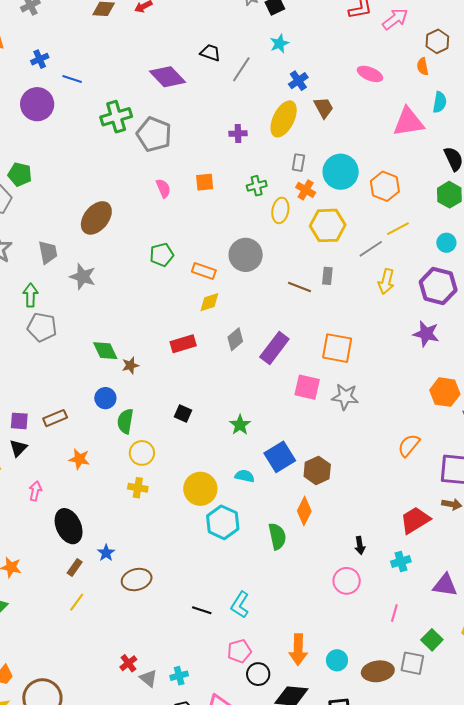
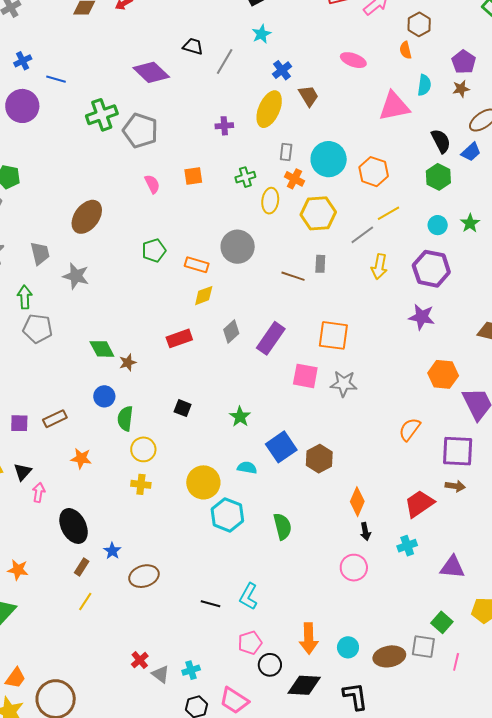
black triangle: (18, 448) -> (23, 472), moved
orange diamond: (304, 511) -> (357, 502), moved
pink line: (394, 613) -> (456, 662), moved

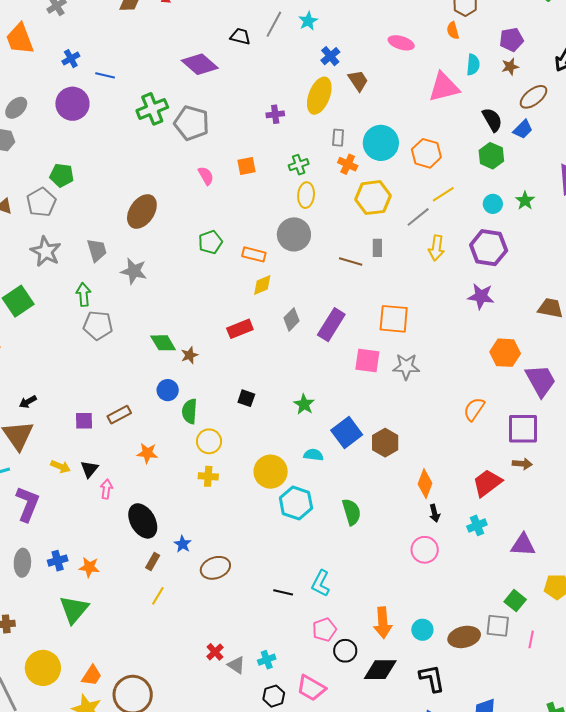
gray line: (225, 62) -> (274, 24), moved
purple pentagon: (464, 62) -> (511, 40), turned 30
yellow ellipse: (270, 201) -> (306, 195), moved

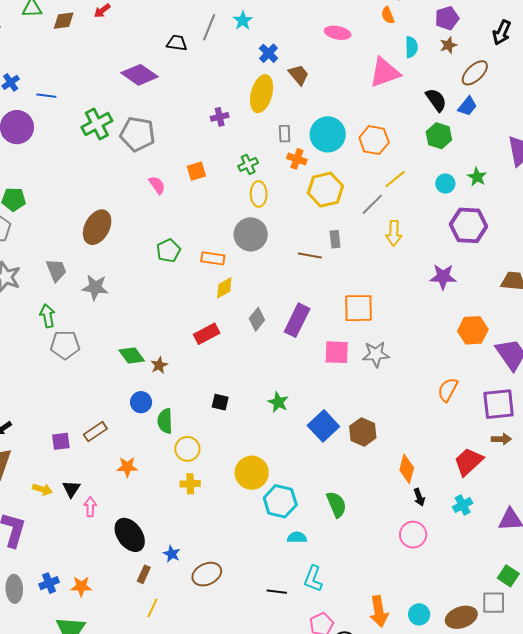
purple hexagon: (489, 248) -> (468, 225), moved
cyan semicircle: (313, 455) -> (297, 537), moved

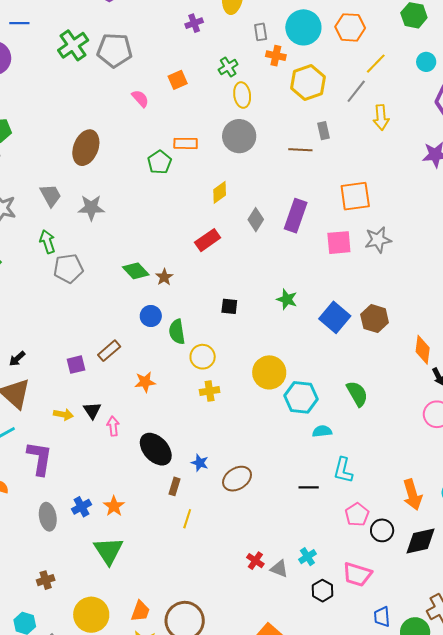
orange rectangle: (213, 258) -> (186, 143), moved
orange star: (81, 586) -> (114, 506), turned -30

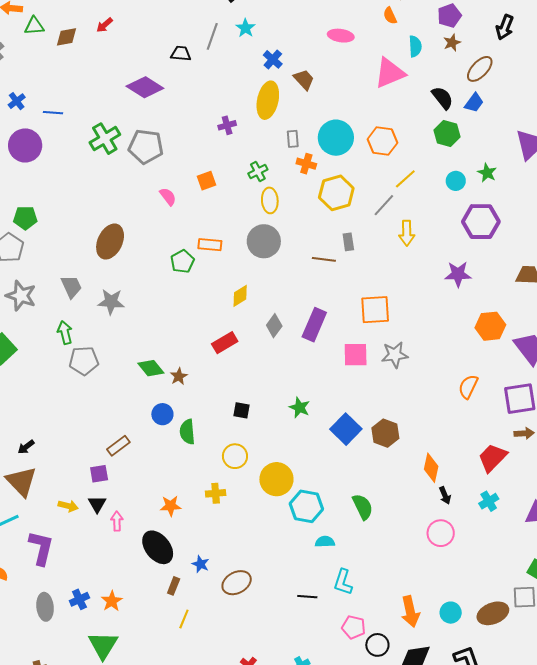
yellow circle: (203, 357) -> (235, 456), moved
purple square: (76, 365) -> (99, 474), moved
orange star: (145, 382) -> (171, 506), moved
pink pentagon: (357, 515) -> (354, 627), turned -30

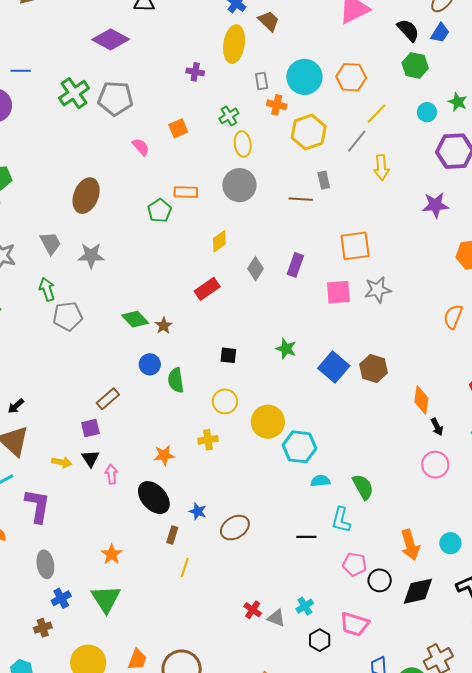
purple cross: (227, 125) -> (195, 72), turned 30
purple rectangle: (314, 325) -> (295, 265), size x0.7
green semicircle: (363, 507) -> (363, 487), moved
blue cross: (79, 599) -> (61, 598), moved

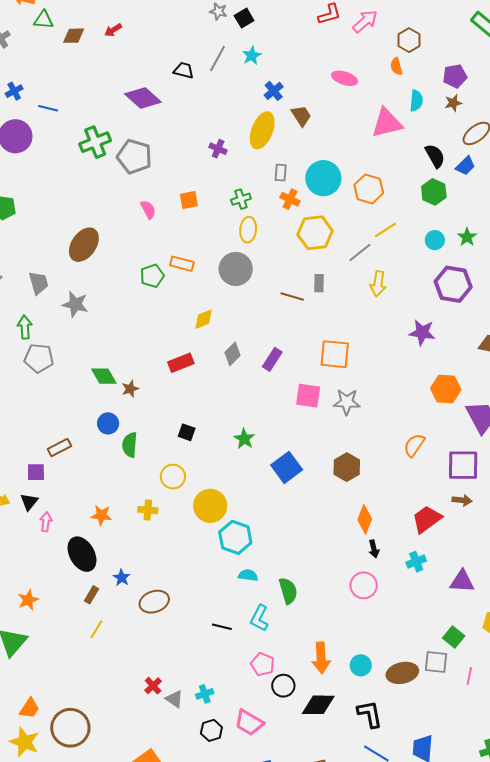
brown hexagon: (374, 368) -> (347, 467), moved

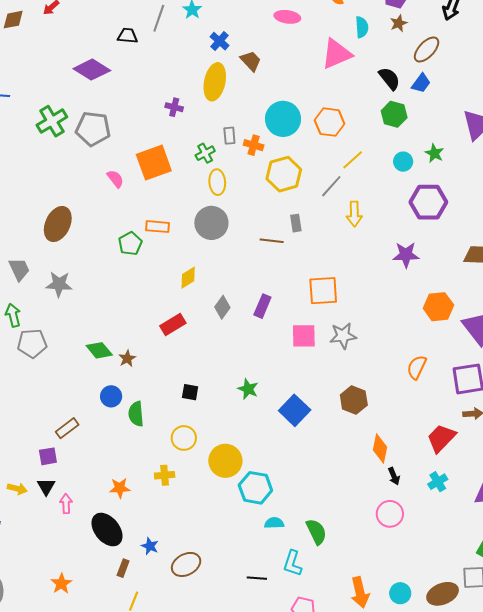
gray rectangle: (281, 173) -> (229, 136), moved
orange square: (189, 200) -> (154, 163), size x1.8

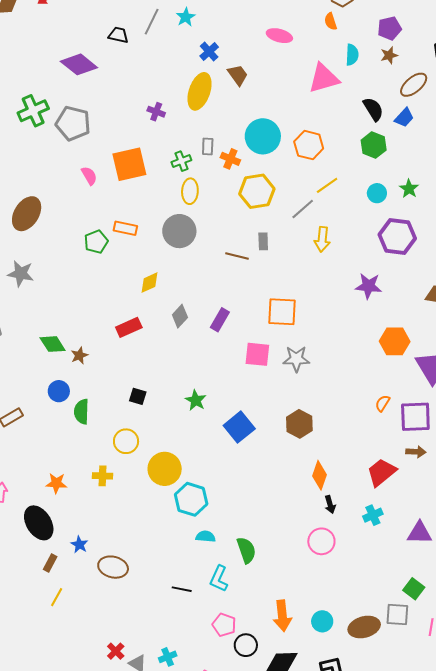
orange semicircle: (417, 367) -> (383, 403), moved, size x0.7
brown ellipse: (186, 564) -> (113, 567), turned 36

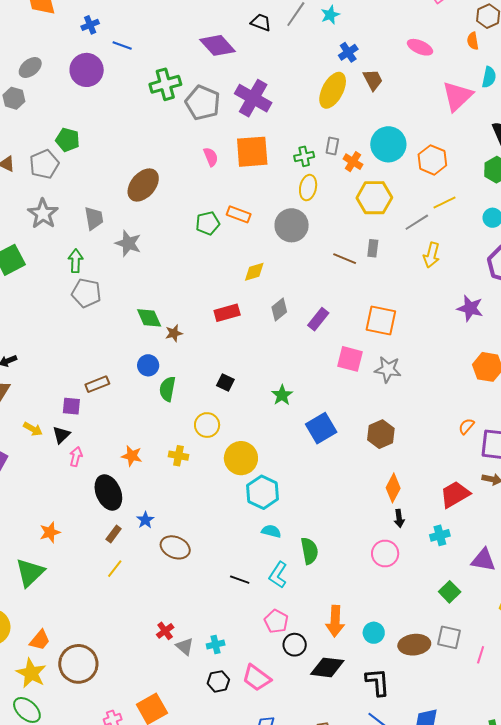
pink triangle: (324, 78) -> (457, 96), turned -36
purple cross: (156, 112) -> (253, 98), moved, size x2.0
green square: (414, 589) -> (450, 592), moved

